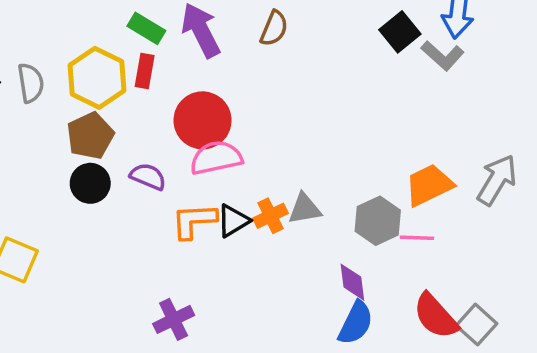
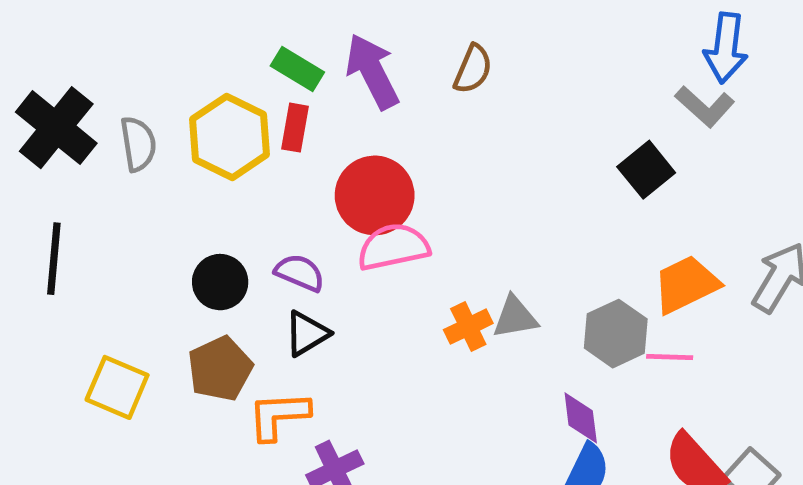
black square: (400, 32) -> (646, 170), moved
brown pentagon: (90, 136) -> (220, 369), moved
orange L-shape: (194, 221) -> (279, 416), moved
black triangle: (233, 221) -> (307, 334), moved

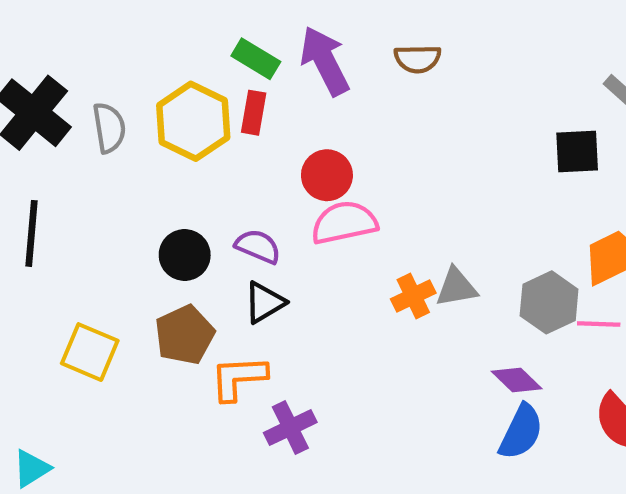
brown semicircle: (473, 69) -> (418, 59), turned 66
black square: (646, 170) -> (577, 151), turned 36
red circle: (375, 195) -> (327, 175), size x0.7
purple diamond: (581, 418) -> (517, 380), turned -39

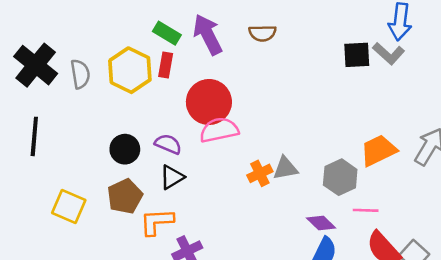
black square: (577, 151) -> (357, 55), moved
red circle: (327, 175) -> (209, 102), size x1.5
pink line: (599, 324) -> (366, 210), moved

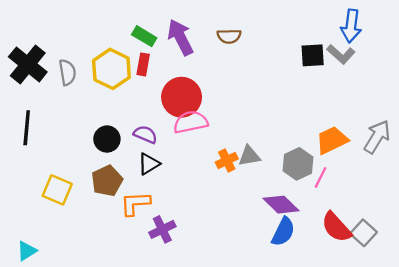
pink line: (366, 210) -> (321, 177), moved, turned -65
purple diamond: (321, 223) -> (281, 205), size x1.4

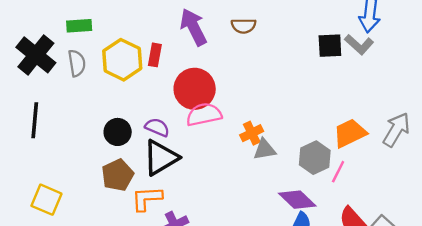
green rectangle: (144, 36) -> (79, 26), moved, turned -35
orange cross: (227, 160) -> (252, 133), moved
black triangle: (149, 164) -> (161, 158), size x1.6
yellow square: (57, 190) -> (46, 200), moved

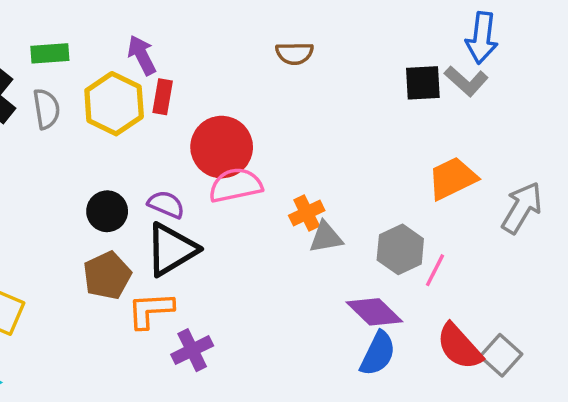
purple arrow: (193, 27) -> (142, 55), moved, size x0.7
orange trapezoid: (350, 133) -> (452, 178), moved

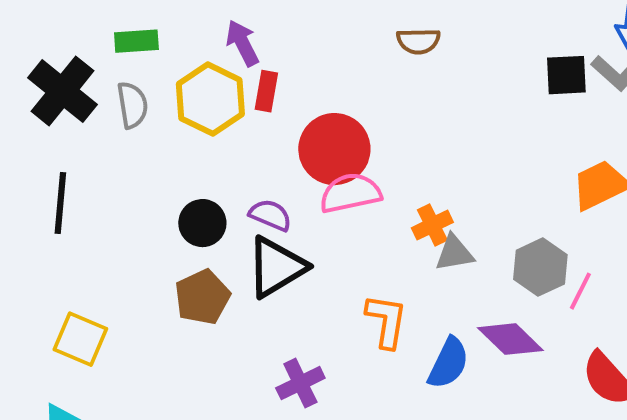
orange L-shape: (150, 310) -> (386, 321), moved, turned 102
blue semicircle: (378, 354) -> (448, 363), moved

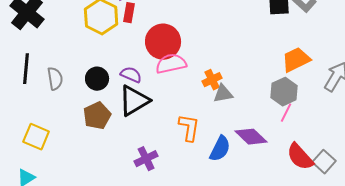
gray semicircle: (132, 105) -> (55, 79), moved
gray hexagon: (540, 267) -> (284, 92), moved

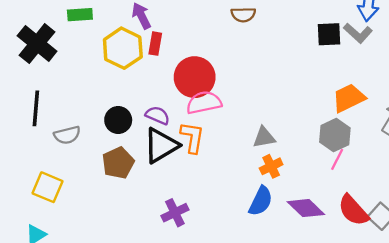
gray semicircle: (55, 79) -> (67, 135), moved, turned 85
orange cross: (212, 80) -> (271, 166), moved
orange L-shape: (189, 128) -> (192, 137), moved
purple diamond: (251, 137) -> (306, 208), moved

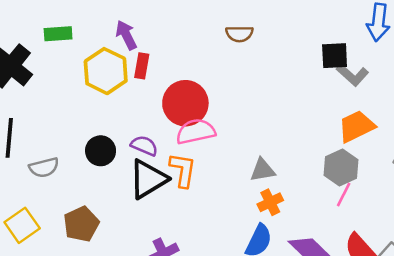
gray L-shape: (358, 33) -> (353, 75), moved
brown pentagon: (118, 163) -> (81, 224), moved
yellow square: (47, 187) -> (22, 225), turned 32

